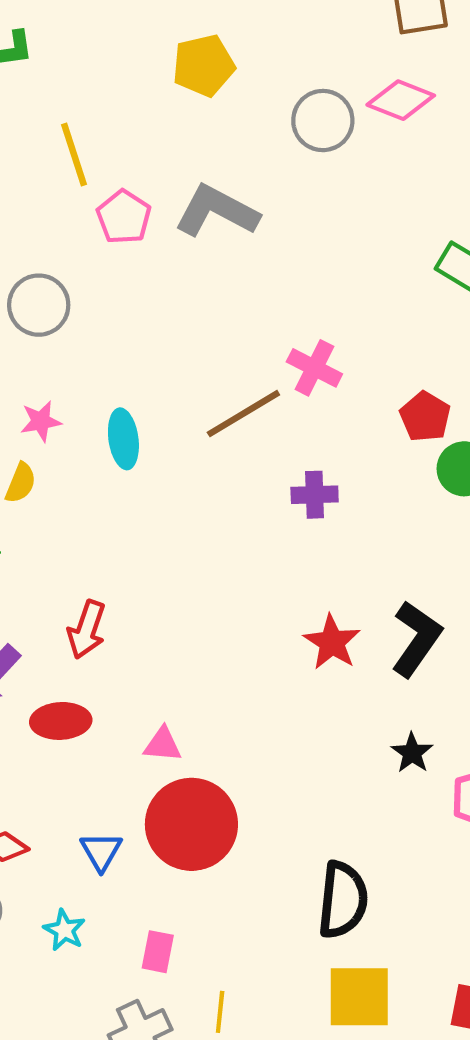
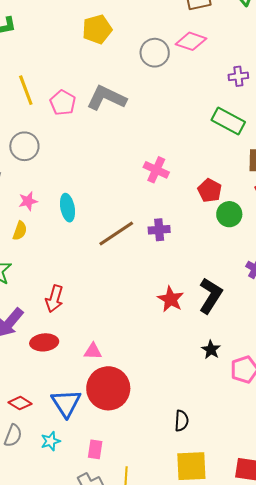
yellow line: (74, 154) -> (26, 90), moved
brown line: (243, 414) -> (116, 234), moved
blue triangle: (101, 851) -> (66, 403), size x1.5
black semicircle: (343, 900) -> (181, 421), size x0.6
cyan star: (64, 930) -> (51, 441), turned 30

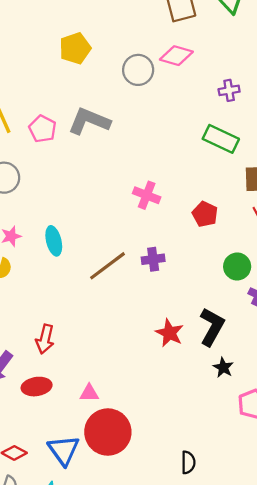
green circle: (229, 214) -> (237, 267), moved
black star: (211, 350) -> (223, 368), moved

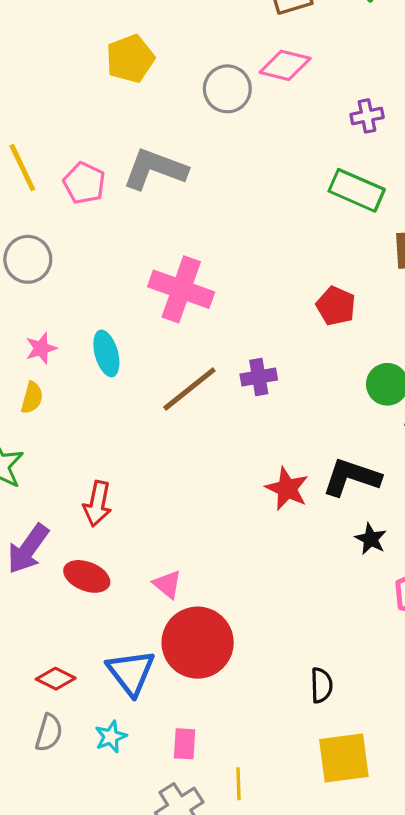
pink cross: (147, 195) -> (181, 289), moved, size x1.5
black L-shape: (212, 327) -> (352, 477), turned -99
red ellipse: (37, 387) -> (87, 576), turned 32
pink triangle: (89, 393) -> (167, 584), turned 42

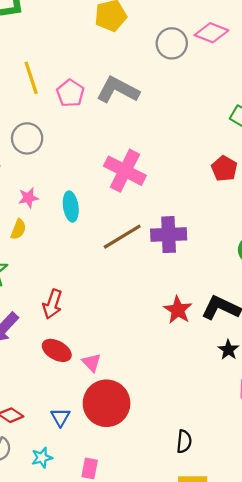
red pentagon: (336, 306) -> (224, 168), moved
purple cross: (259, 377) -> (169, 235), size x1.5
red ellipse: (87, 576) -> (57, 350), moved
blue triangle: (131, 672) -> (60, 417), size x0.6

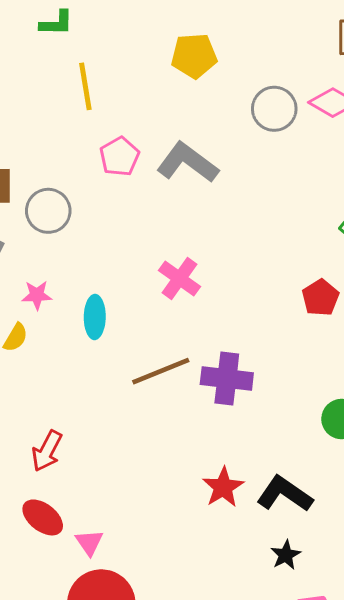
yellow line: (31, 78) -> (85, 86), moved
pink cross: (125, 171) -> (180, 279), size x0.7

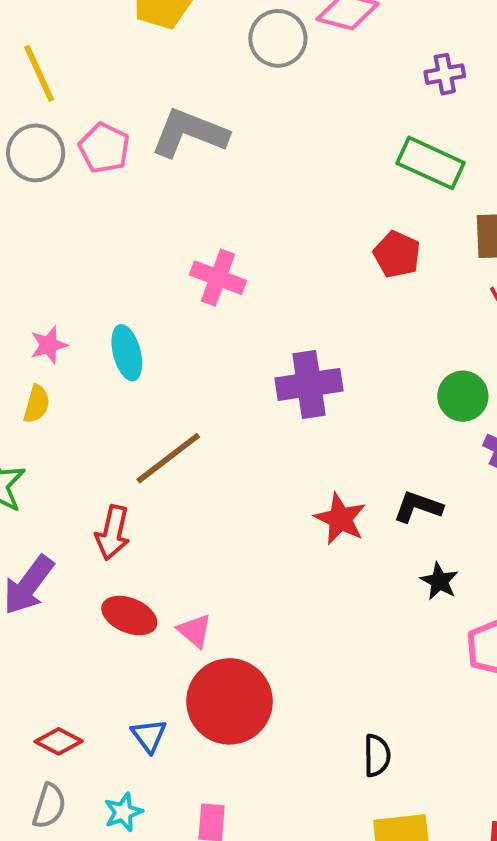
gray circle: (48, 211) -> (36, 153), moved
brown line: (161, 371) -> (168, 458), moved
black L-shape: (285, 494) -> (418, 507), size x0.7

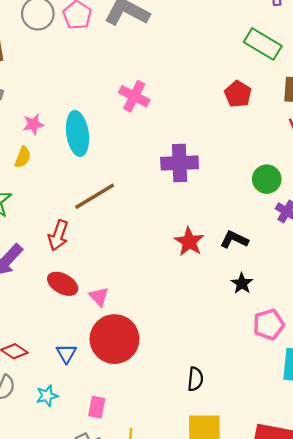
cyan ellipse: (127, 353) -> (78, 134), size x1.4

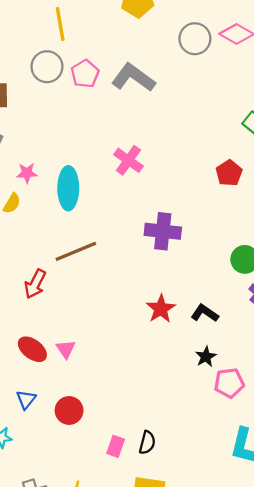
red ellipse: (63, 284) -> (32, 349), moved
pink pentagon: (269, 325) -> (229, 383), moved
red circle: (115, 339) -> (69, 410), moved, size x0.6
pink rectangle: (97, 407) -> (116, 446), moved

